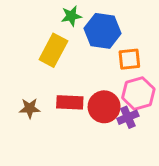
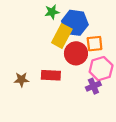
yellow rectangle: (53, 50) -> (62, 36), moved
red circle: (104, 107) -> (76, 53), moved

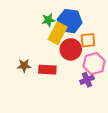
green star: (52, 12) -> (48, 20), moved
brown star: (21, 80) -> (24, 66), moved

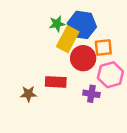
brown star: (24, 66) -> (28, 94), moved
purple cross: (87, 80) -> (91, 94), moved, turned 32

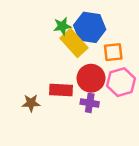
yellow rectangle: (68, 39) -> (74, 43), turned -70
red circle: (83, 58) -> (91, 78), moved
purple cross: (91, 94) -> (90, 103), moved

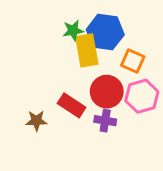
yellow rectangle: (74, 43) -> (87, 50), turned 32
orange square: (113, 52) -> (133, 61), turned 30
red rectangle: (61, 90) -> (72, 105), turned 30

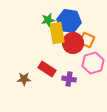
red circle: (107, 92) -> (73, 43), moved

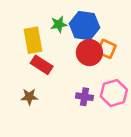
yellow rectangle: (57, 33) -> (33, 40), moved
pink hexagon: (93, 63) -> (114, 93), moved
red rectangle: (47, 69) -> (42, 65), moved

